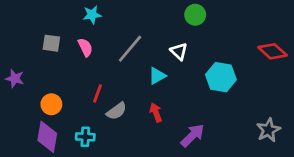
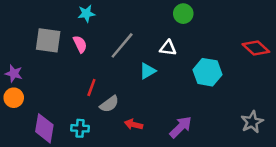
gray square: (51, 43) -> (48, 40), size x1.5
white triangle: (179, 51) -> (168, 48), turned -36
orange circle: (51, 104) -> (14, 98), moved
red arrow: (156, 112) -> (134, 124), moved, turned -54

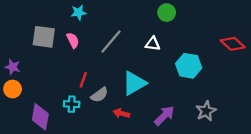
cyan triangle: (148, 71) -> (134, 83), moved, size x1.6
gray star: (252, 122) -> (206, 111), moved
cyan cross: (80, 128) -> (72, 104), moved

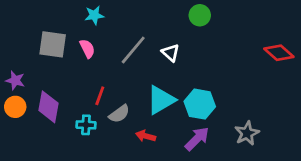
white triangle: (153, 44) -> (171, 53), moved, turned 35
cyan hexagon: (189, 66) -> (200, 104), moved
purple diamond: (40, 117) -> (49, 107), moved

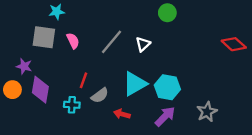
cyan star: (94, 15) -> (57, 12), moved
white triangle: (171, 53) -> (143, 44), turned 35
purple star: (15, 80) -> (24, 66), moved

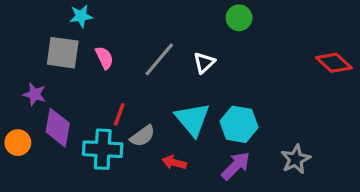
cyan triangle: (135, 84) -> (192, 119), turned -40
orange circle: (12, 90) -> (18, 143), moved
cyan cross: (72, 105) -> (103, 149), size x1.6

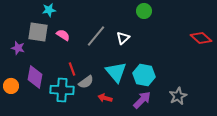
pink semicircle: (104, 58) -> (63, 35), turned -32
purple star: (34, 94) -> (18, 48), moved
red line: (119, 114) -> (72, 69), turned -40

